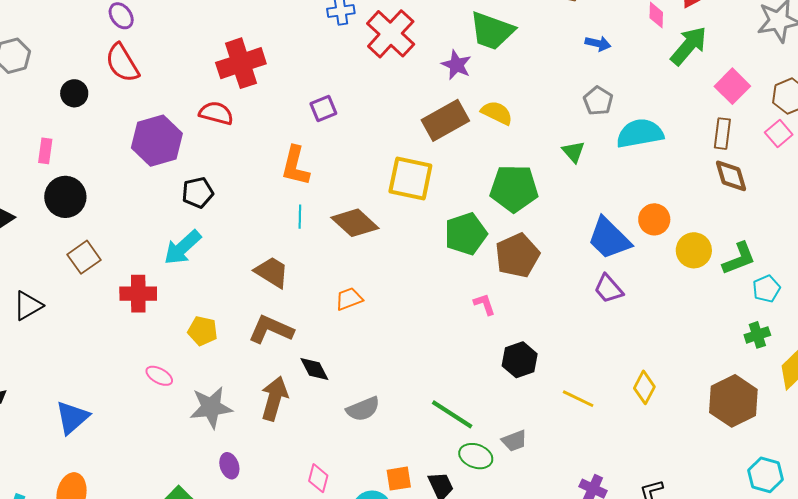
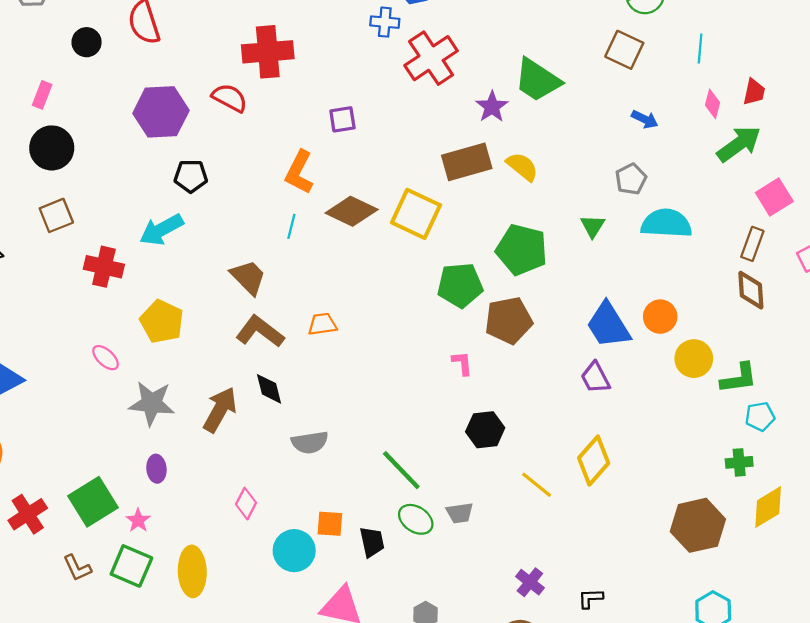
brown diamond: (355, 223) -> (352, 211), moved, turned -30
brown L-shape: (271, 329) -> (260, 332), moved
yellow pentagon: (203, 331) -> (162, 321), size x1.4
yellow diamond: (644, 387) -> (594, 461), moved, size x1.4

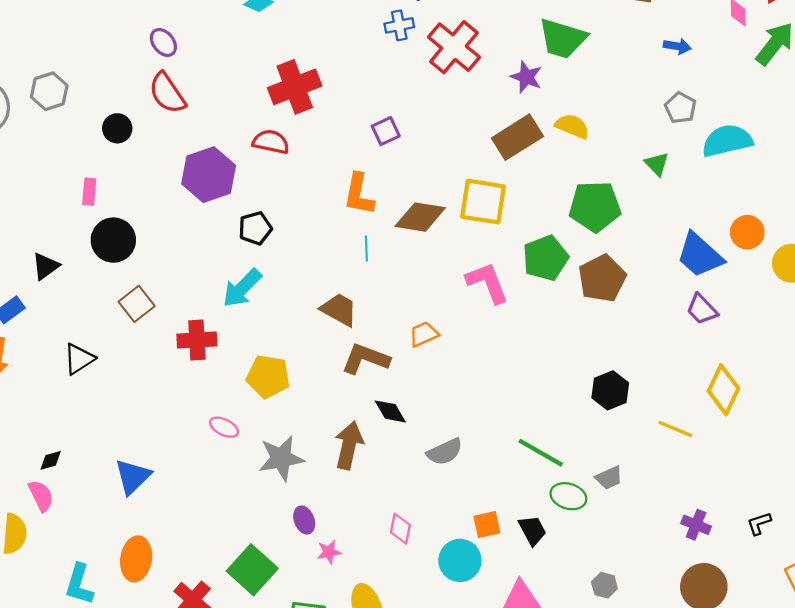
pink L-shape: (462, 363) -> (487, 283), moved, size x1.8
pink star: (138, 520) -> (329, 552), moved, turned -30

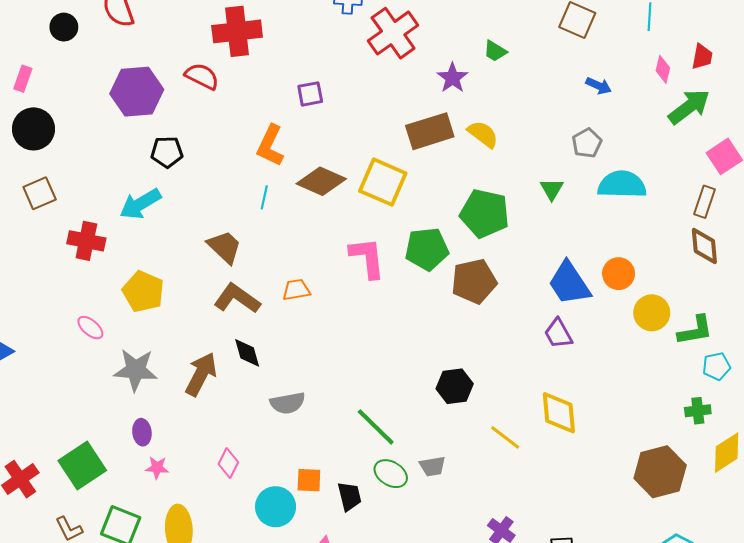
green trapezoid: (563, 38) -> (495, 51), size x0.5
yellow diamond: (723, 390) -> (559, 413), turned -45

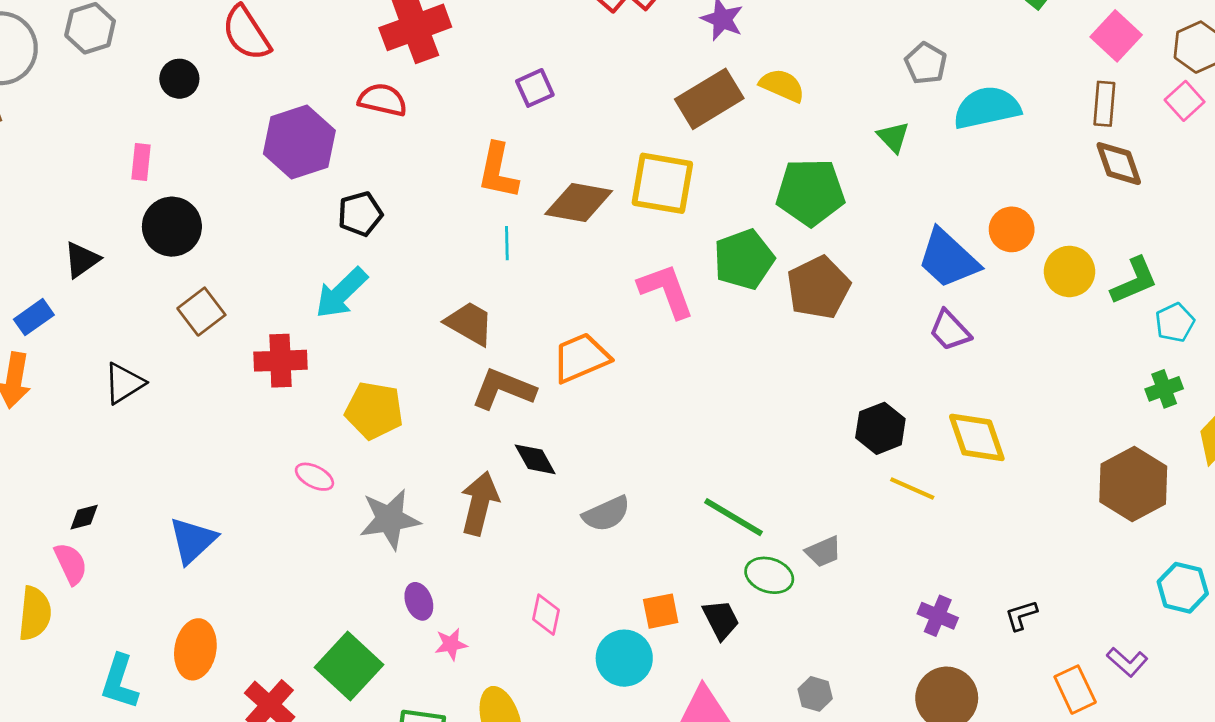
orange trapezoid: (296, 290) -> (581, 358), size x1.5
black hexagon: (455, 386) -> (880, 428), moved

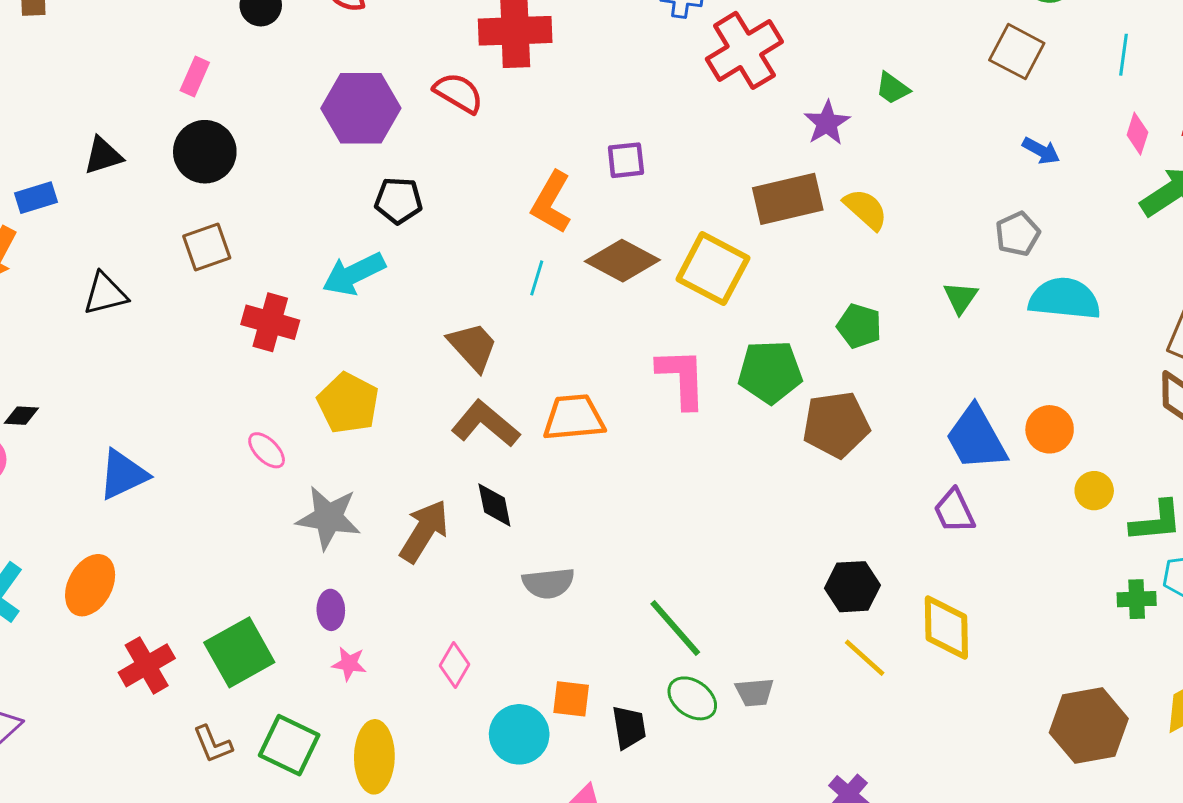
purple square: (535, 88) -> (626, 160), moved
green pentagon: (810, 192) -> (859, 326), size x0.6
yellow circle: (1069, 271) -> (1094, 491), size x0.7
green cross: (1164, 389) -> (1137, 599), moved

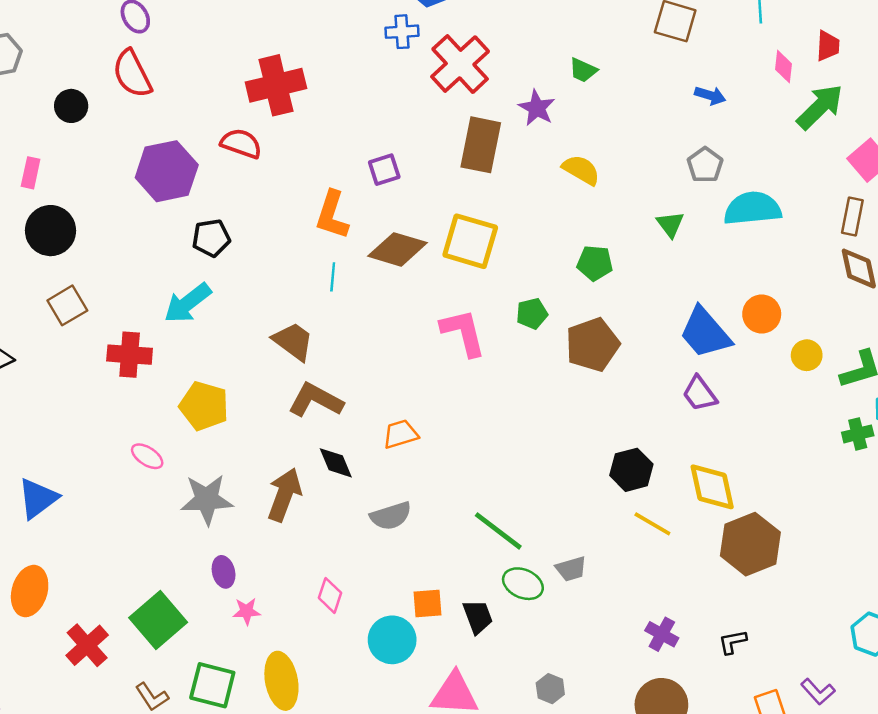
brown rectangle: (788, 199) -> (481, 145), moved, turned -54
green pentagon: (770, 372) -> (532, 314), size x0.6
orange trapezoid: (574, 418) -> (401, 434), moved, size x0.7
brown hexagon: (1089, 726) -> (750, 544), moved

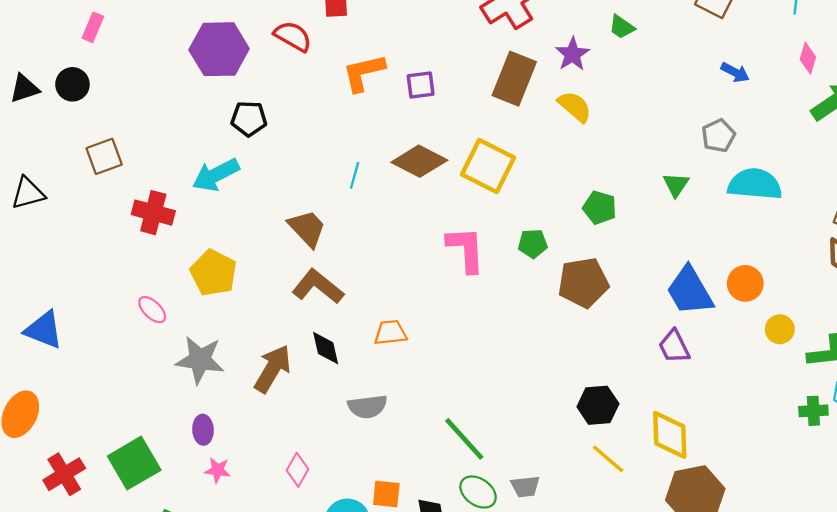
yellow semicircle: (581, 170) -> (575, 107), moved
orange L-shape: (332, 215) -> (364, 73), moved, turned 48
black circle: (50, 231) -> (72, 84), moved, size x0.7
blue triangle: (38, 498) -> (44, 330), turned 48

